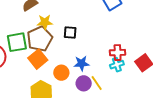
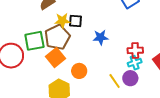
black square: (70, 32) -> (76, 21), moved
blue star: (81, 63) -> (101, 37), moved
purple circle: (84, 83) -> (130, 78), moved

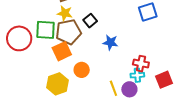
yellow star: (62, 21) -> (65, 13), moved
black square: (76, 21) -> (90, 21), turned 32

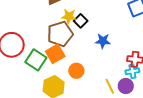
yellow star: (65, 13) -> (69, 16), moved
green square: (45, 30) -> (36, 60), moved, turned 35

